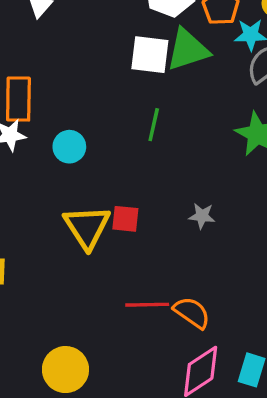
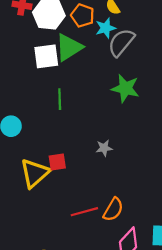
yellow triangle: (87, 227) -> (35, 173), turned 36
orange semicircle: (192, 313) -> (113, 209), turned 100

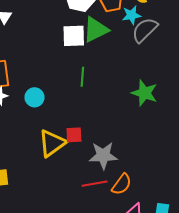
green star: (125, 88) -> (144, 93), moved
gray star: (104, 148) -> (103, 156), moved, size x1.8

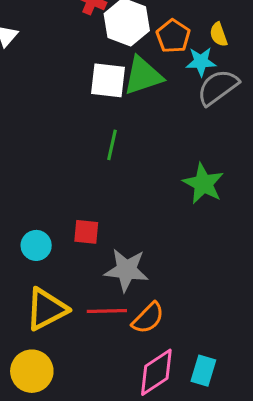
cyan circle: (35, 97) -> (36, 245), moved
yellow triangle: (52, 143) -> (46, 309), moved

